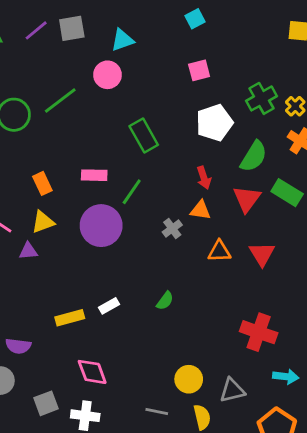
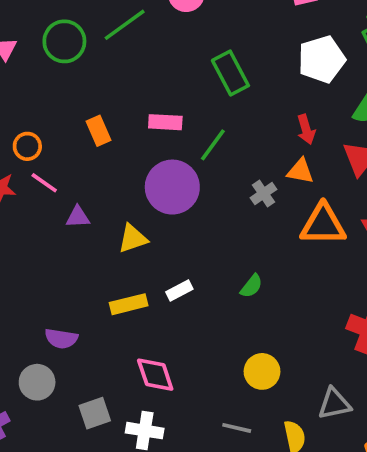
yellow triangle: (43, 222) -> (133, 239), moved
orange triangle: (219, 251) -> (323, 225), size x1.5
yellow circle: (189, 379) -> (262, 371), moved

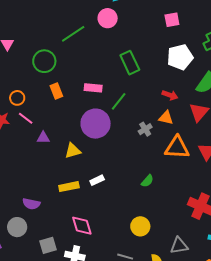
green circle: (64, 41) -> (44, 61), moved
red arrow: (306, 129) -> (170, 95), turned -56
green semicircle: (251, 286) -> (147, 181), moved

